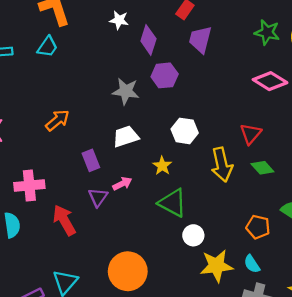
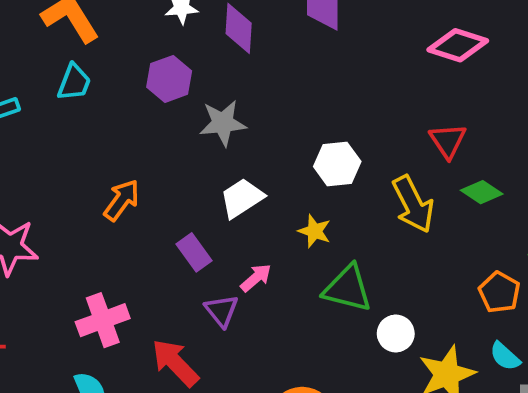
purple hexagon: (165, 75) -> (169, 79), moved
orange pentagon: (258, 227) -> (499, 292), turned 30

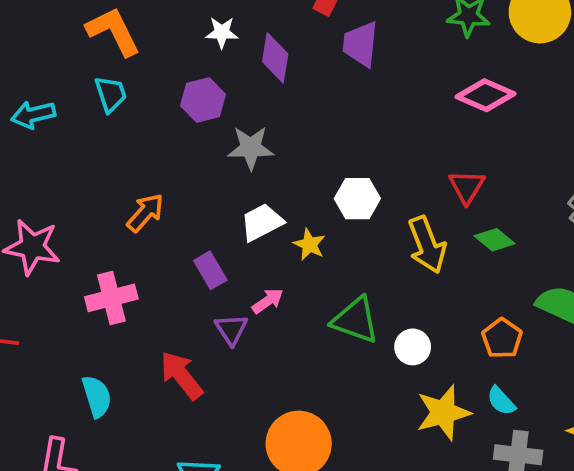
cyan trapezoid: (74, 82) -> (111, 94), turned -45
yellow star: (315, 231) -> (309, 244), moved
pink cross: (103, 320) -> (111, 298), moved
white circle: (396, 333) -> (413, 347), moved

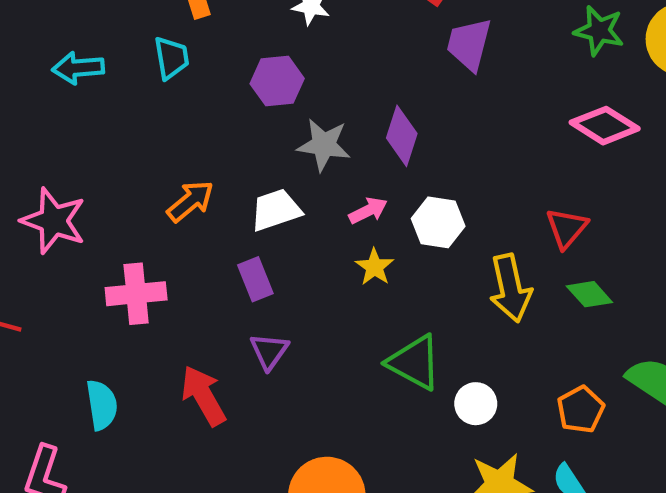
purple diamond: (275, 58) -> (402, 136), moved
white trapezoid: (262, 222) -> (276, 210), moved
pink arrow: (268, 301) -> (368, 211), moved

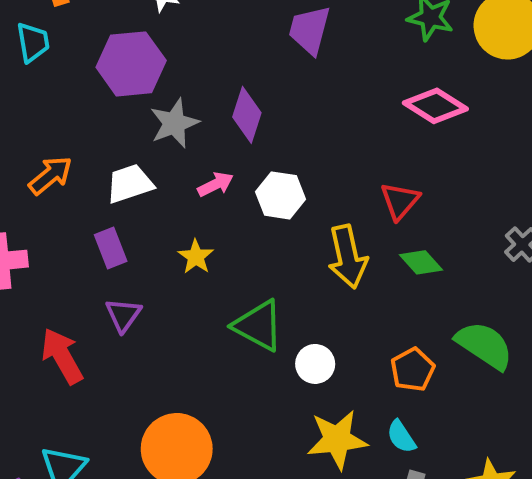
purple hexagon: (277, 81) -> (131, 64), size x1.4
gray star: (324, 145) -> (174, 123), turned -30
yellow star: (375, 267) -> (196, 257), moved

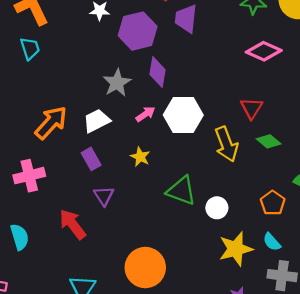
purple hexagon: (131, 64) -> (138, 31), moved
orange arrow: (50, 175) -> (51, 123), size x1.4
white hexagon: (280, 195) -> (183, 115), size x1.4

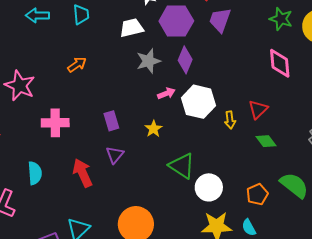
pink diamond: (264, 51) -> (280, 63), turned 48
white trapezoid: (97, 121) -> (132, 28), moved
orange arrow: (51, 123) -> (77, 65), moved, size x0.6
yellow arrow: (226, 144) -> (230, 120), moved, size x0.6
white circle: (217, 208) -> (209, 187), size x1.4

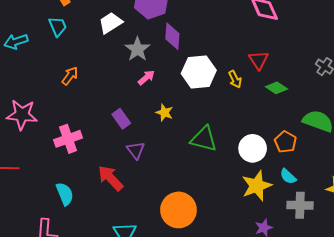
pink arrow: (166, 93) -> (146, 78), moved
white circle: (209, 187) -> (253, 148), moved

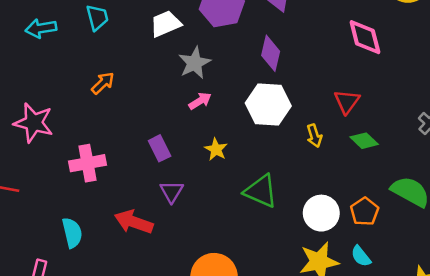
purple diamond: (172, 36) -> (271, 53), moved
yellow arrow: (235, 79) -> (314, 136), moved
red arrow: (111, 178) -> (134, 222), turned -36

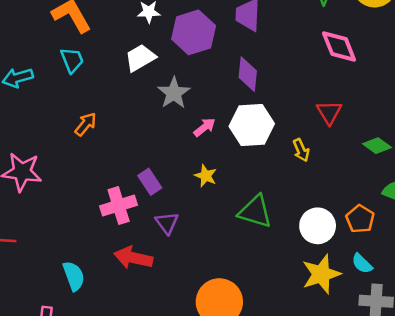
pink arrow: (200, 101) -> (205, 127), moved
green diamond: (364, 141) -> (377, 146), moved
pink cross: (88, 163) -> (119, 206), moved

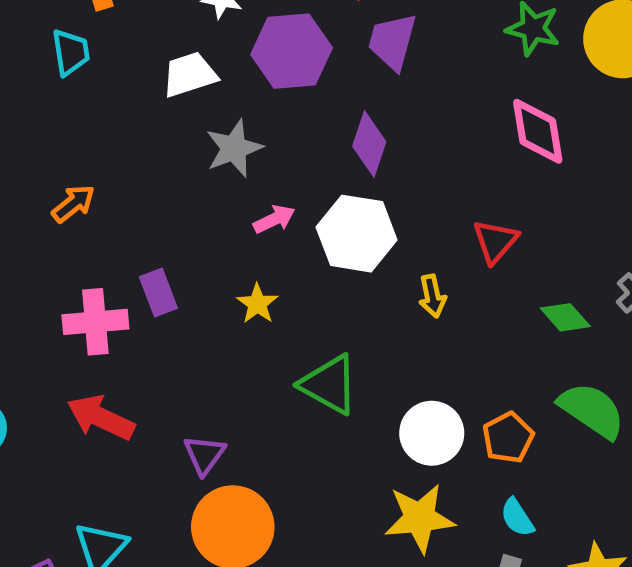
orange arrow: (86, 124) -> (73, 204), moved
purple triangle: (167, 223) -> (204, 455), moved
cyan semicircle: (362, 264) -> (517, 518), moved

